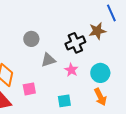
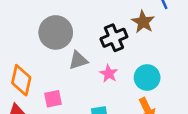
brown star: (97, 31) -> (143, 22), turned -30
gray circle: (31, 39) -> (56, 32), size x1.6

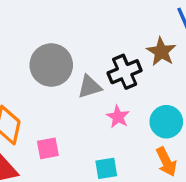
gray triangle: (78, 60) -> (90, 87), moved

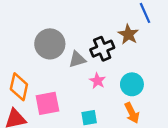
pink square: (48, 148) -> (47, 103), size x1.5

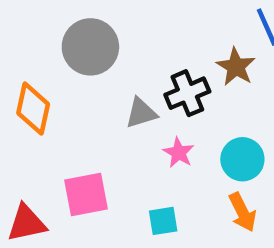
gray circle: (50, 44) -> (90, 47), moved
orange diamond: (19, 87) -> (33, 109), moved

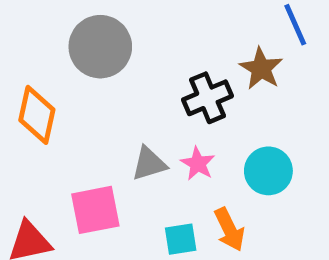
gray triangle: (141, 113) -> (149, 164), moved
orange arrow: (242, 212) -> (229, 229), moved

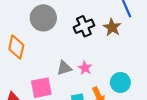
black cross: (207, 98) -> (84, 26), moved
cyan circle: (268, 171) -> (120, 82), moved

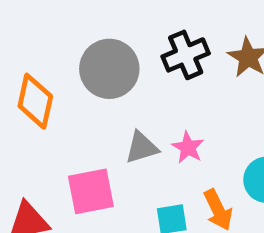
gray circle: (43, 18) -> (109, 69), moved

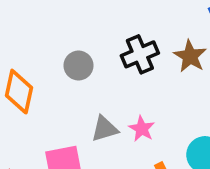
gray circle: (109, 69) -> (79, 66), size x0.6

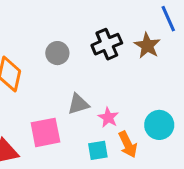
pink star: (142, 129) -> (108, 117), moved

